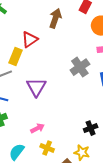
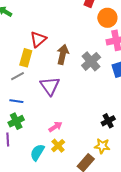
brown arrow: (55, 18) -> (63, 54), moved
yellow cross: (47, 148) -> (58, 146), moved, turned 32

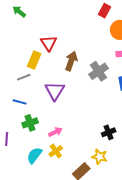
red triangle: (38, 39) -> (49, 43), turned -30
green cross: (16, 121) -> (30, 123), moved

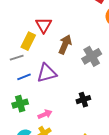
purple triangle: (55, 91) -> (47, 73), turned 40
blue line: (20, 102) -> (24, 77), moved, turned -40
black cross: (109, 132) -> (83, 100), moved

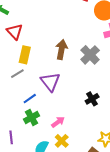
red triangle: (44, 25) -> (15, 32), moved
purple triangle: (47, 73) -> (50, 82), turned -40
blue line: (24, 77) -> (30, 99), moved

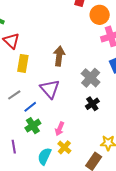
gray cross: (90, 55) -> (91, 78), moved
gray line: (17, 74) -> (14, 95), moved
pink arrow: (58, 122) -> (60, 129), turned 152

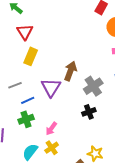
brown arrow: (59, 56) -> (70, 71), moved

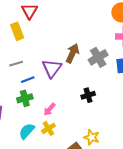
yellow rectangle: (31, 56) -> (17, 31), moved, turned -48
gray cross: (93, 86) -> (98, 57), moved

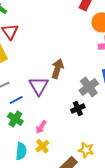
gray cross: (98, 57) -> (89, 87), moved
green cross: (25, 98) -> (15, 119), turned -35
cyan semicircle: (27, 131) -> (21, 151), turned 150

